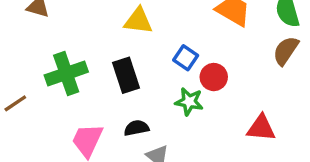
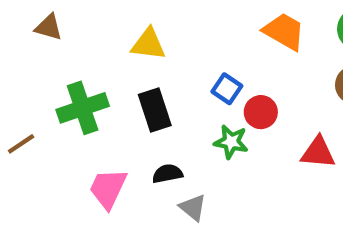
yellow triangle: (138, 21) -> (148, 44), moved
red triangle: (261, 128) -> (318, 152), moved

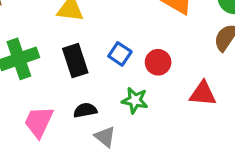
blue square: (227, 89) -> (120, 54), moved
green star: (231, 142) -> (135, 100), moved

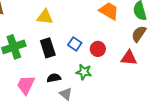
red triangle: (203, 94) -> (129, 58), moved

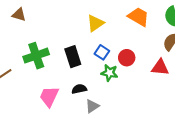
yellow triangle: (45, 17) -> (95, 23), moved, turned -42
green star: (84, 72) -> (109, 73), moved
gray triangle: (66, 94) -> (92, 106), turned 48

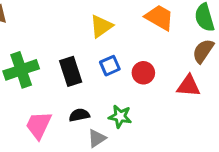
blue square: (102, 52) -> (110, 66), turned 32
green star: (109, 73) -> (120, 116), moved

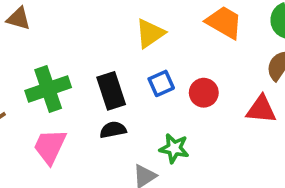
black semicircle: (79, 115) -> (113, 130), moved
pink trapezoid: (39, 125) -> (50, 146), moved

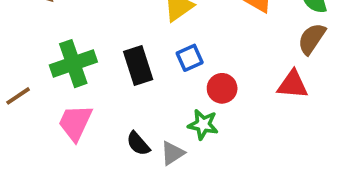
red circle: (204, 93) -> (222, 88), moved
black semicircle: (113, 130) -> (138, 144), moved, turned -120

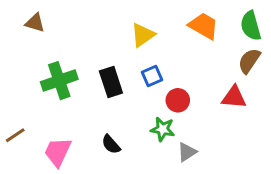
brown line: (18, 96) -> (15, 135), moved
pink trapezoid: (75, 123) -> (58, 152), moved
gray triangle: (172, 153) -> (187, 152), moved

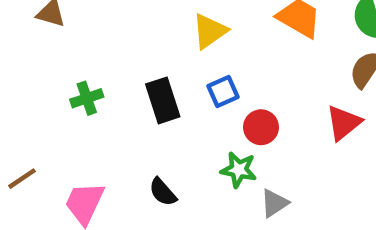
green cross: (59, 81) -> (87, 98), size x0.6
red triangle: (234, 97) -> (344, 123), turned -44

